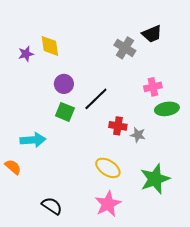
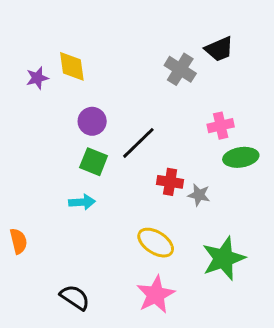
cyan arrow: (33, 140) -> (82, 202), moved, size x0.7
orange semicircle: (13, 167) -> (18, 241), turned 36

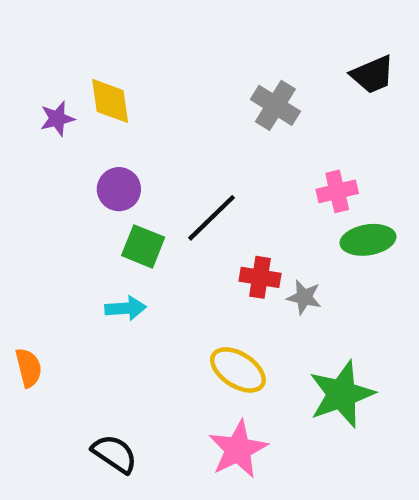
black trapezoid: (219, 49) -> (372, 75), moved
purple circle: (92, 121) -> (119, 189), moved

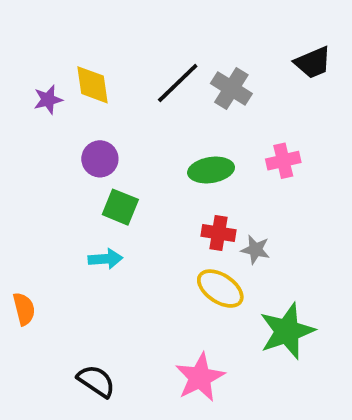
black line: (212, 218) -> (178, 83), moved
green ellipse: (368, 240) -> (211, 170), moved
yellow ellipse: (238, 370) -> (220, 289), moved

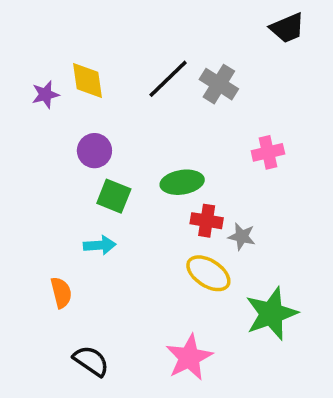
black trapezoid: (313, 63) -> (287, 28), moved
green ellipse: (211, 170) -> (182, 182), moved
orange semicircle: (24, 309) -> (61, 293), moved

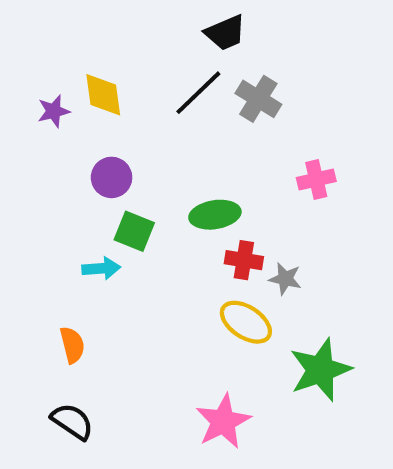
black trapezoid: (287, 28) -> (225, 33), moved
cyan arrow: (100, 245) -> (101, 268), moved
black semicircle: (91, 361) -> (72, 421), moved

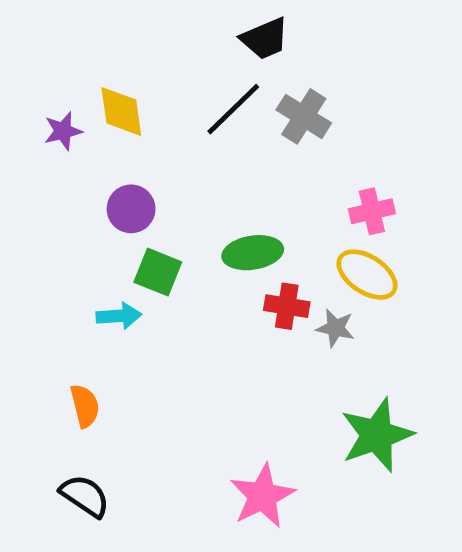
yellow ellipse: (246, 322) -> (367, 275), moved

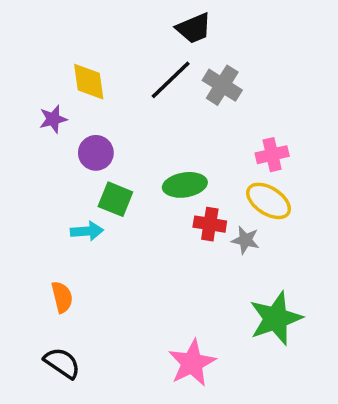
purple star: (63, 131) -> (53, 119), moved

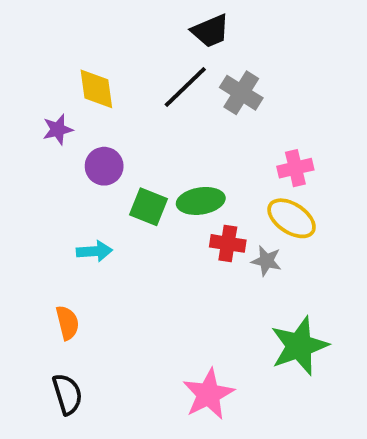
green square: (115, 199) -> (149, 207), moved
black semicircle: (62, 363) -> (67, 394), turned 39

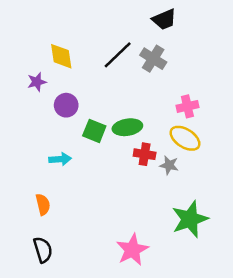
black trapezoid: (210, 31) -> (164, 19), moved

